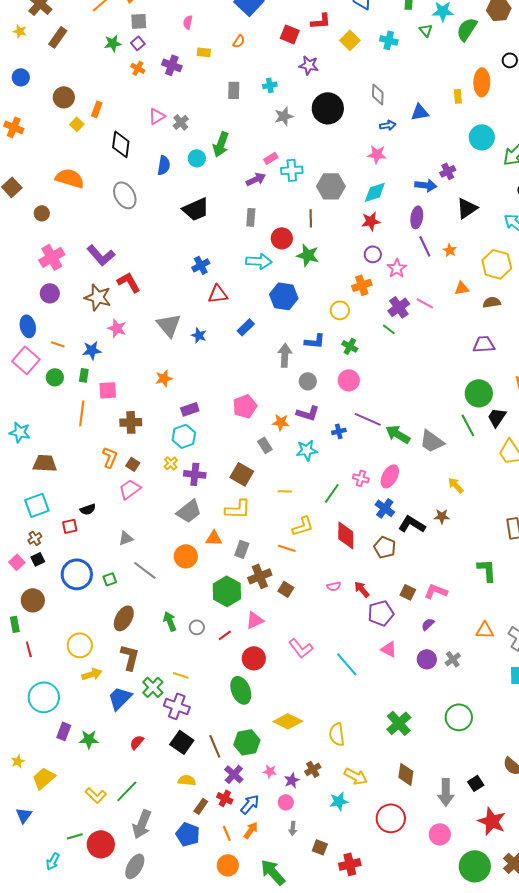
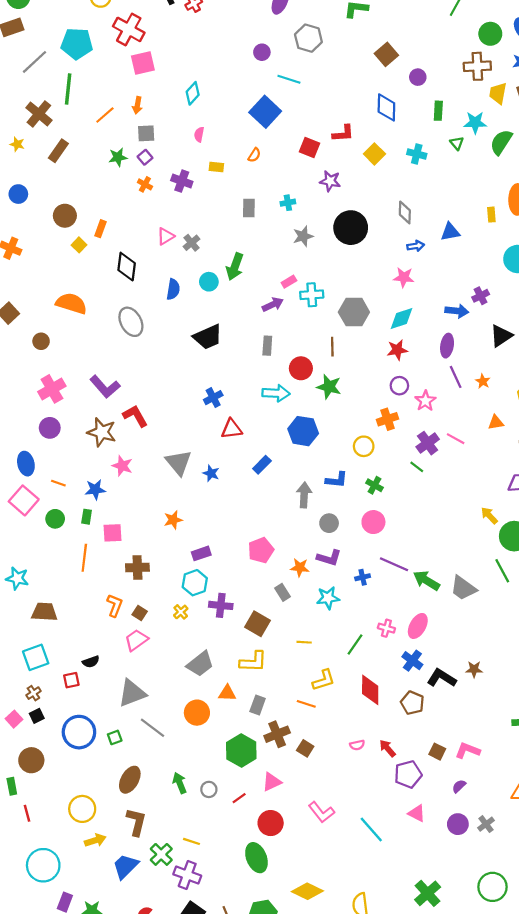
purple cross: (195, 474) -> (221, 605), moved
yellow arrow: (456, 485) -> (489, 516), moved
gray triangle: (126, 538) -> (132, 693), size x1.8

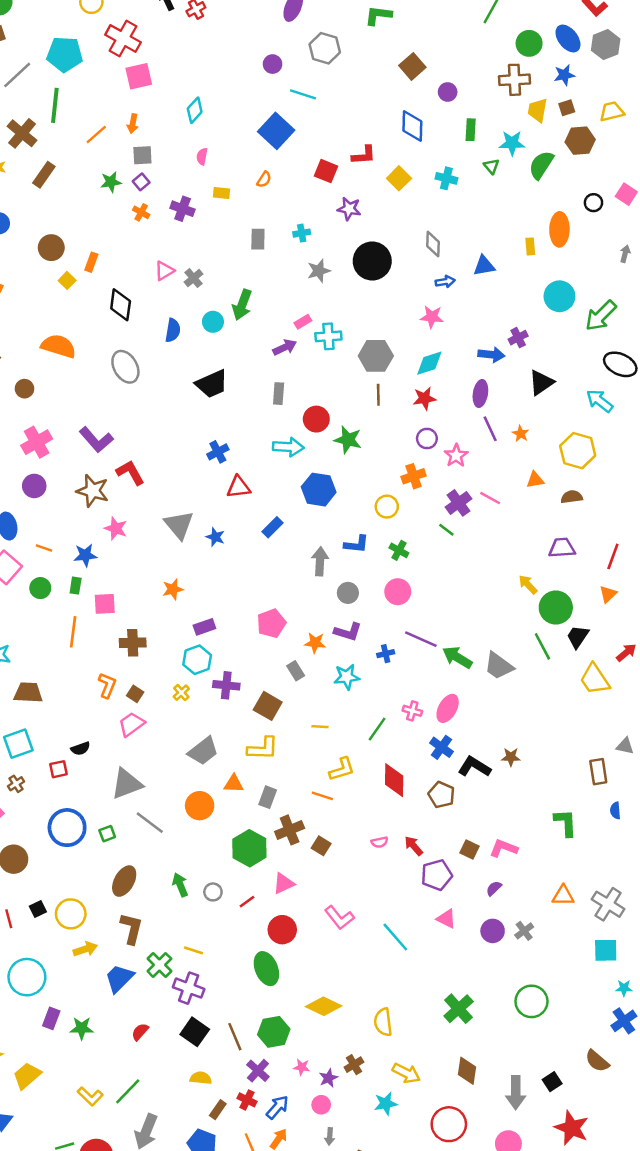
brown line: (332, 347) -> (378, 395), moved
black square: (37, 716) -> (38, 909), moved

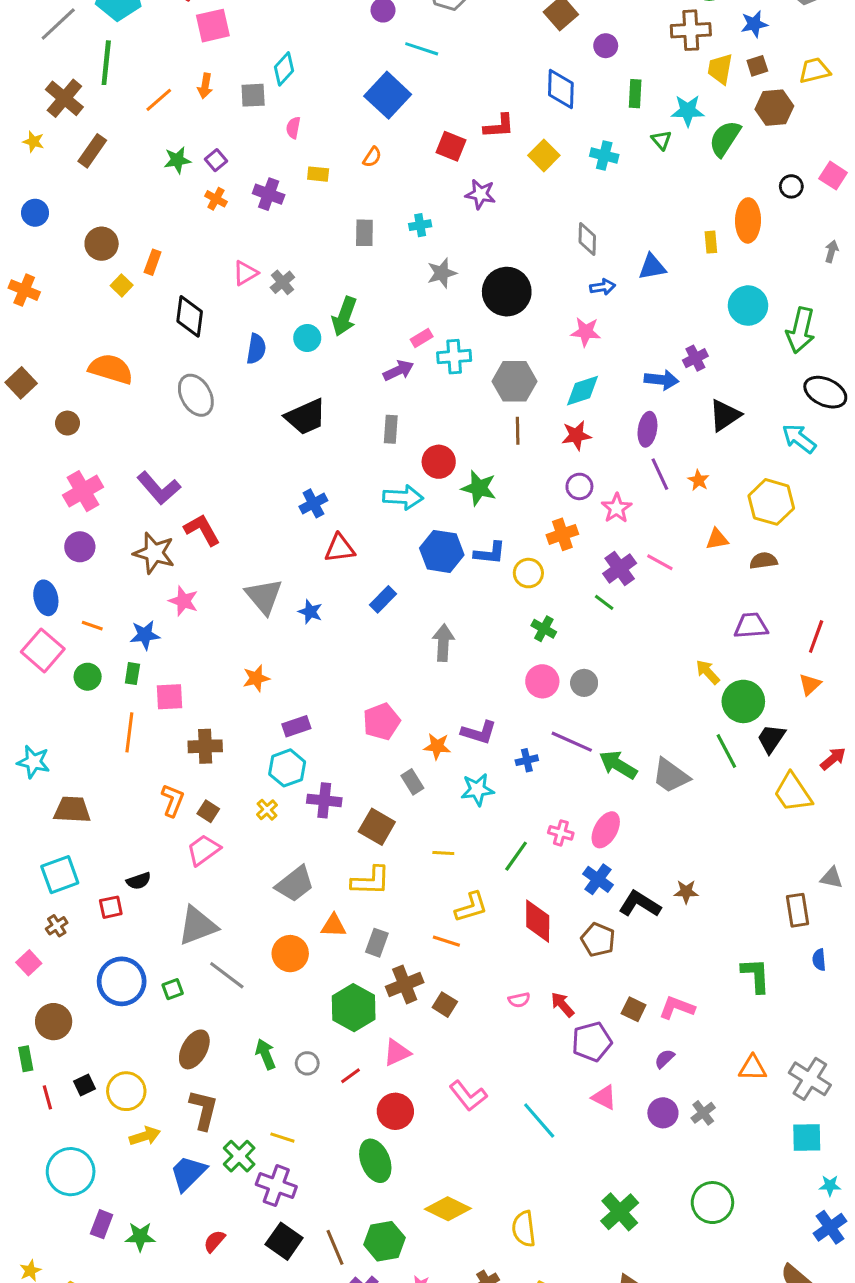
gray square: (142, 155) -> (253, 95), moved
black circle: (372, 261) -> (507, 292), moved
green arrow: (601, 316) -> (801, 330), turned -32
blue L-shape: (356, 544) -> (490, 553), moved
gray circle: (348, 593) -> (584, 683), moved

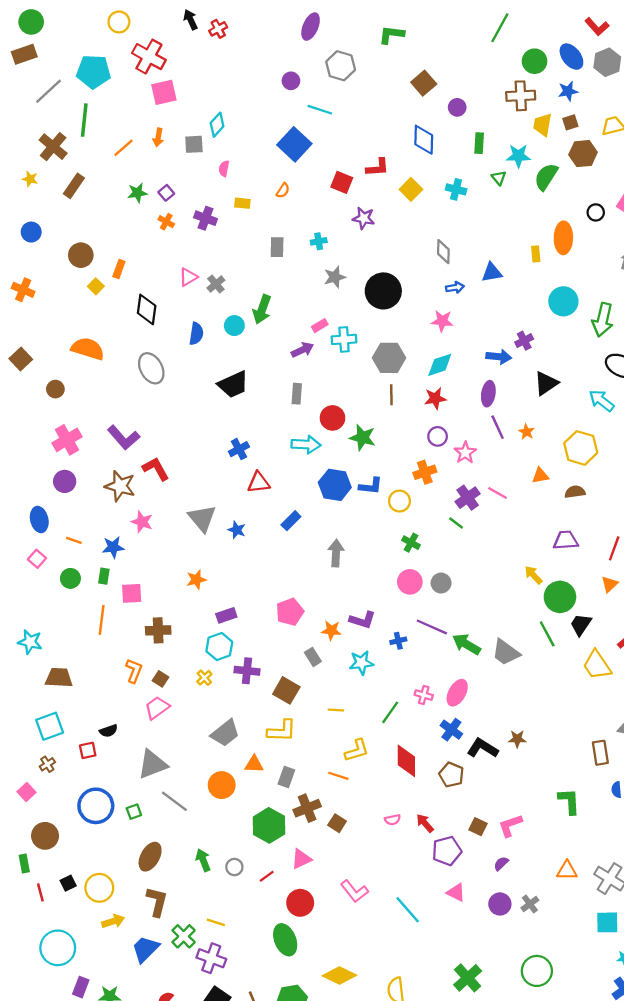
pink square: (43, 650) -> (37, 559), size x0.6
pink L-shape: (677, 1008) -> (510, 825), turned -40

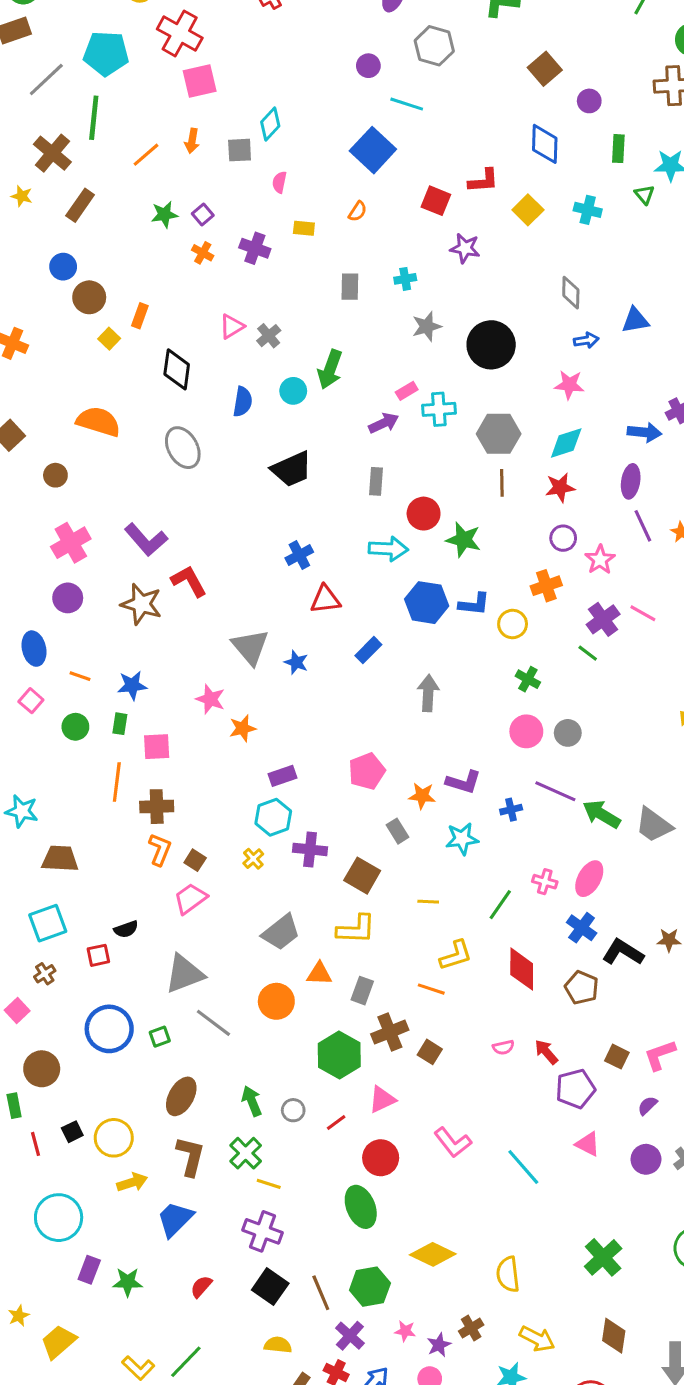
blue circle: (31, 232) -> (63, 267), moved
pink star: (142, 522) -> (210, 699), moved
brown cross: (158, 630) -> (157, 807), moved
green cross: (184, 936) -> (246, 1153), moved

